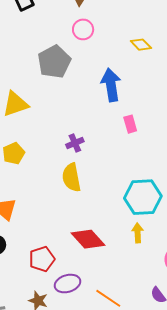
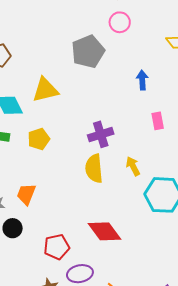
blue arrow: (111, 85) -> (142, 80), size x0.6
purple cross: (75, 143) -> (101, 134), size x1.4
yellow arrow: (138, 233) -> (133, 166), moved, turned -30

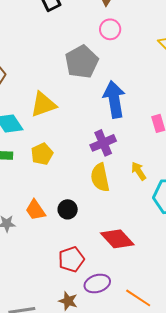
blue arrow: (142, 80) -> (114, 99), moved, size x1.8
orange trapezoid: (26, 194) -> (35, 210), turned -50
black circle: (13, 228) -> (68, 209), moved

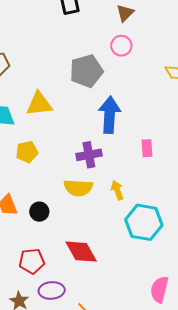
yellow semicircle: (100, 177) -> (78, 188), turned -88

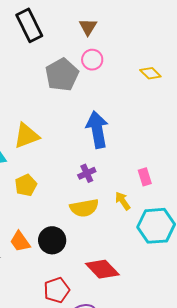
gray pentagon: (86, 71) -> (62, 75), moved
pink rectangle: (147, 148) -> (145, 177), moved
purple cross: (89, 155) -> (87, 173), size x0.7
black circle: (39, 212) -> (52, 240), size x1.4

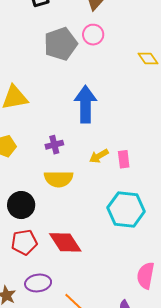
purple cross: (87, 173) -> (54, 145), moved
yellow arrow: (123, 201) -> (99, 156), moved, turned -96
red pentagon: (57, 290) -> (24, 242), moved

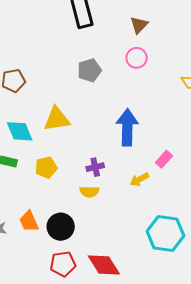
gray pentagon: (61, 44) -> (89, 70), moved, size x0.7
pink rectangle: (124, 159) -> (164, 159), moved, turned 48
yellow semicircle: (59, 179) -> (89, 192), moved, size x0.7

